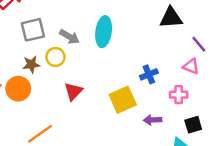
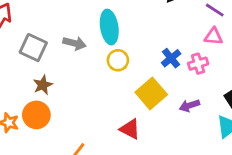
gray square: (33, 30) -> (33, 48), turned -35
yellow circle: (55, 57) -> (118, 60), moved
red triangle: (73, 91) -> (130, 129), moved, turned -30
pink cross: (179, 95) -> (198, 64), moved

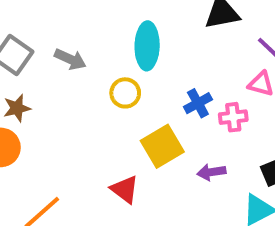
cyan ellipse: (109, 27) -> (147, 46), moved

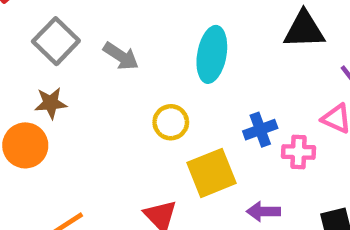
yellow circle: (125, 93) -> (171, 122), moved

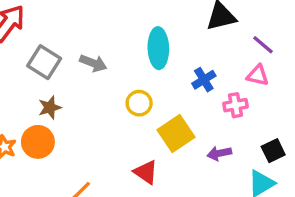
blue cross: (260, 130) -> (204, 80), moved

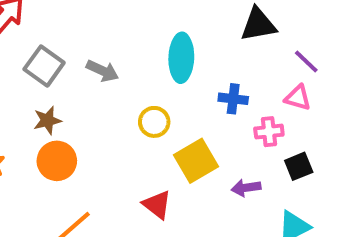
blue cross: (204, 80) -> (233, 99), turned 35
orange circle: (38, 142) -> (57, 161), moved
black square: (273, 151) -> (299, 166), moved

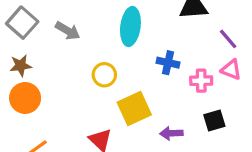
pink triangle: (298, 98) -> (231, 70), moved
pink cross: (269, 132) -> (201, 81), moved

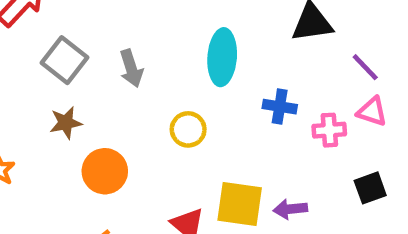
gray arrow: (68, 31) -> (131, 68), turned 45
orange circle: (25, 98) -> (105, 171), moved
yellow square: (134, 108) -> (240, 204), moved, turned 36
black square: (214, 120) -> (370, 188), moved

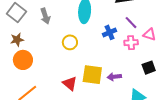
purple line: (365, 67) -> (131, 23), moved
blue cross: (280, 107) -> (110, 32), turned -32
orange circle: (105, 171) -> (23, 60), moved

